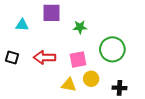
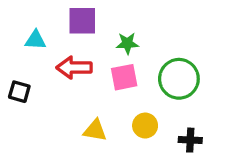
red arrow: (44, 57) -> (74, 68), moved
pink square: (78, 60) -> (124, 77), moved
yellow triangle: (69, 85) -> (95, 130), moved

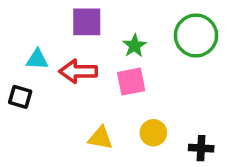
cyan triangle: (35, 40) -> (37, 59), moved
green star: (127, 43) -> (135, 46), turned -30
green circle: (179, 79) -> (196, 35), moved

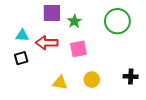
green star: (135, 46) -> (74, 21), moved
black square: (20, 97) -> (21, 58), moved, turned -32
black cross: (201, 148) -> (131, 76), moved

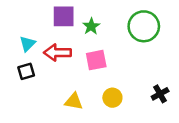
cyan triangle: (22, 36) -> (27, 44), turned -48
black cross: (131, 76) -> (160, 94), turned -32

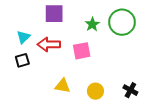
green star: (91, 26) -> (92, 24), moved
black cross: (160, 94) -> (130, 90), moved, turned -32
yellow circle: (112, 98) -> (95, 91), moved

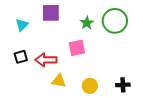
cyan triangle: (23, 37) -> (22, 25), moved
red arrow: (49, 44) -> (46, 60), moved
black cross: (130, 90) -> (123, 85), turned -32

